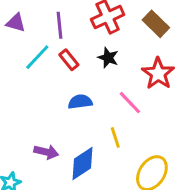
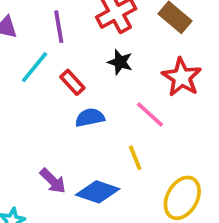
red rectangle: (69, 60) -> (72, 82), moved
purple arrow: (46, 152) -> (53, 181), turned 35
blue diamond: (82, 164) -> (98, 192), turned 56

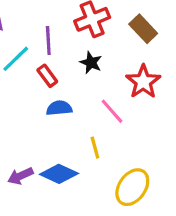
purple line: (59, 27) -> (48, 41), moved
purple arrow: (53, 181) -> (20, 176), moved, turned 105

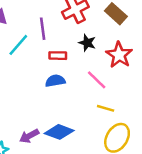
black star: (91, 63) -> (87, 43), moved
red rectangle: (47, 76) -> (58, 56), moved, turned -48
yellow line: (95, 148) -> (106, 108), moved, turned -54

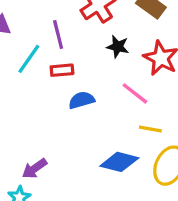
red rectangle: (58, 56) -> (62, 70), moved
blue diamond: (59, 132) -> (119, 162), moved
purple arrow: (29, 136) -> (35, 169), moved

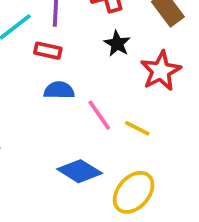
pink line: (135, 93) -> (99, 115), moved
yellow line: (150, 129) -> (137, 128), moved

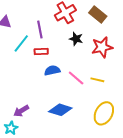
red star: (161, 71) -> (102, 47), turned 30
blue diamond: (80, 171) -> (60, 110), moved

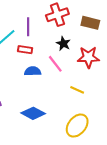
brown rectangle: (98, 14) -> (90, 23), turned -36
pink line: (76, 78) -> (55, 64), moved

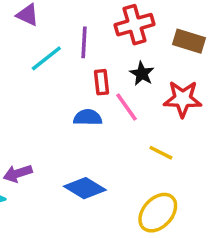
red rectangle: (25, 50) -> (102, 82), moved, turned 72

